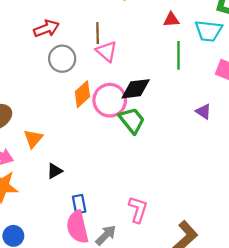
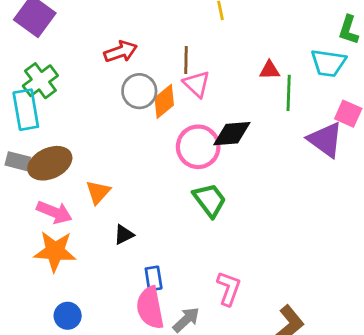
red triangle: (171, 20) -> (270, 70), moved
orange diamond: (82, 94) -> (164, 101), moved
purple triangle: (204, 111) -> (325, 140), moved, size x1.8
green trapezoid: (132, 120) -> (210, 200), moved

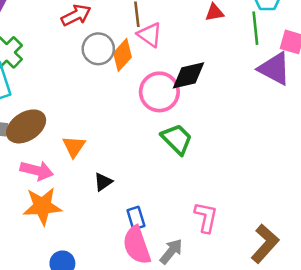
green line: (289, 93) -> (255, 28), moved

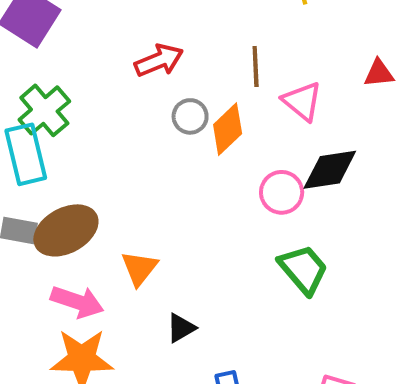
pink triangle: (150, 35) -> (302, 101), moved
gray circle: (98, 49) -> (190, 116), size x0.7
pink circle: (159, 92) -> (282, 192), size x0.7

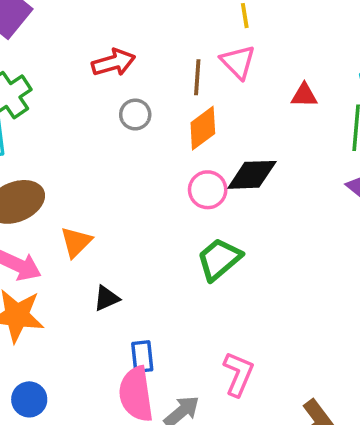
pink triangle: (302, 101) -> (238, 62), moved
orange diamond: (228, 129) -> (203, 128), moved
green trapezoid: (303, 269) -> (219, 259), turned -96

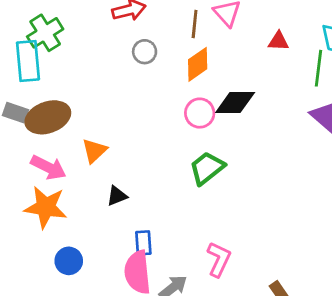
blue circle: (29, 399) -> (69, 261), moved

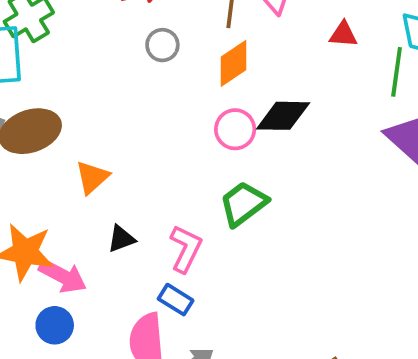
pink arrow: (48, 167) -> (63, 276), moved
blue rectangle: (143, 243) -> (176, 300), moved, turned -55
pink L-shape: (219, 259) -> (186, 249), moved

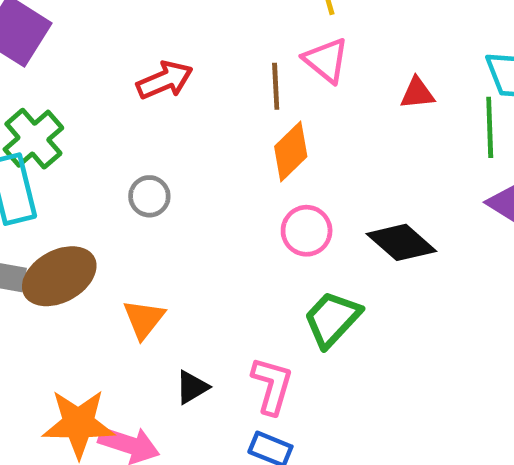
gray circle: (162, 45) -> (149, 196), moved
black diamond: (283, 116) -> (401, 242), moved, turned 50

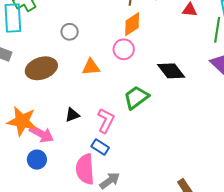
pink circle: (307, 231) -> (124, 49), moved
brown ellipse: (59, 276) -> (41, 68), moved
orange triangle: (144, 319) -> (91, 67), moved, turned 36

